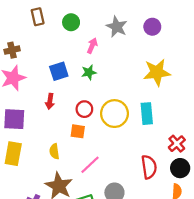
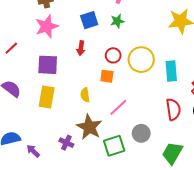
cyan rectangle: (147, 114) -> (171, 71), moved

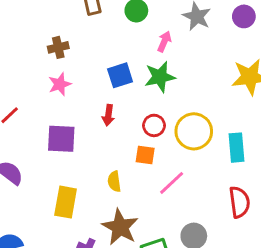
green star: (117, 21) -> (160, 77), size x1.5
pink star: (47, 26) -> (60, 84), size x0.7
yellow rectangle: (47, 97) -> (66, 202), moved
pink line: (118, 107) -> (172, 183), moved

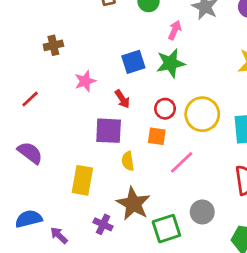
brown cross: (58, 47) -> (53, 45), moved
pink star: (60, 84) -> (85, 81), moved
red arrow: (108, 115) -> (122, 99), turned -42
purple square: (61, 139) -> (109, 131), moved

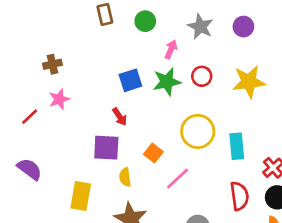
pink star: (85, 81) -> (59, 99), moved
red circle: (165, 109) -> (202, 76), moved
orange square: (157, 136) -> (153, 153), turned 30

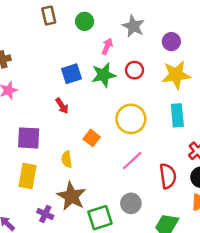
purple circle: (243, 27) -> (171, 42), moved
cyan rectangle: (237, 146) -> (177, 115), moved
purple square: (106, 148) -> (29, 138), moved
pink line: (178, 179) -> (132, 161), moved

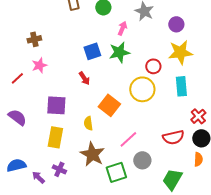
red circle: (134, 70) -> (153, 66), moved
orange square: (92, 138) -> (109, 105), size x1.5
pink line: (132, 161) -> (128, 139), moved
red semicircle: (168, 176) -> (173, 137), turned 85
purple cross: (45, 214) -> (59, 169), moved

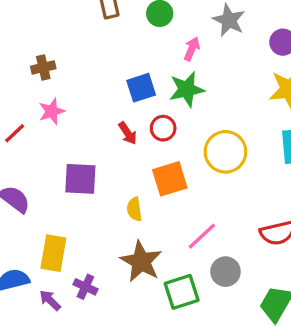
red circle: (153, 66) -> (163, 128), moved
orange square: (109, 105) -> (170, 179), turned 35
yellow rectangle: (55, 137) -> (53, 253), moved

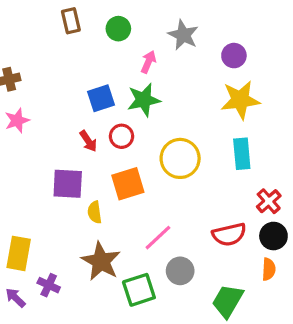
purple square: (80, 179) -> (68, 184), moved

